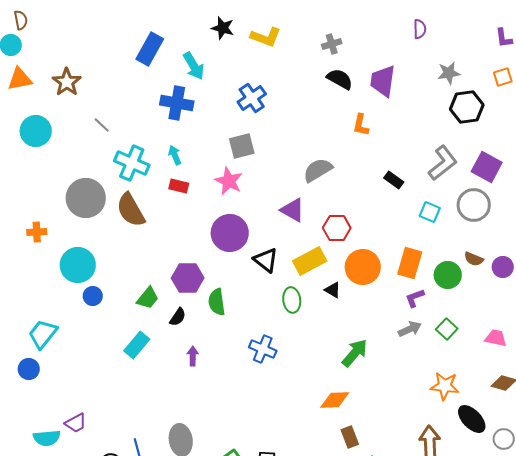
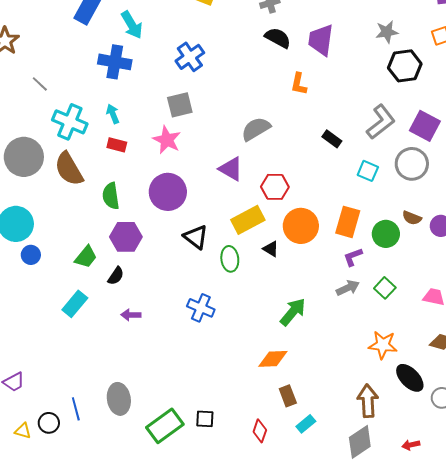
black triangle: (266, 260) -> (196, 237), moved
green semicircle: (217, 302) -> (111, 196), moved
purple arrow: (193, 356) -> (131, 315), turned -90

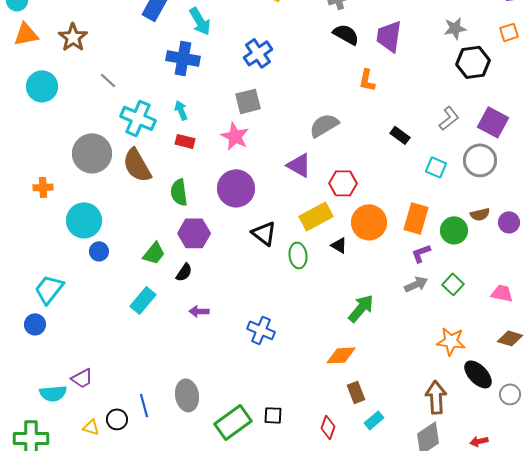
gray L-shape: (381, 122) -> (449, 118), size x0.7
brown semicircle: (412, 218) -> (480, 214), turned -36
blue cross: (201, 308) -> (261, 330), moved

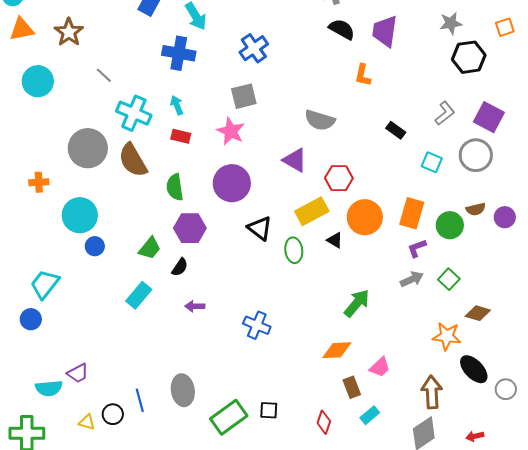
gray semicircle: (324, 125) -> (320, 120), turned -132
pink trapezoid: (502, 293) -> (380, 367), moved, turned 125
brown diamond: (510, 338) -> (478, 313), moved

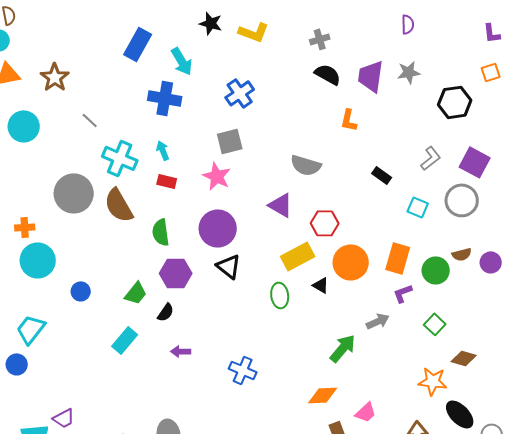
gray star: (451, 23) -> (409, 72), moved
cyan circle: (80, 215) -> (38, 260), moved
black triangle: (260, 228) -> (229, 266), moved
gray arrow: (412, 279) -> (378, 321), moved

